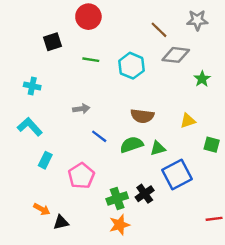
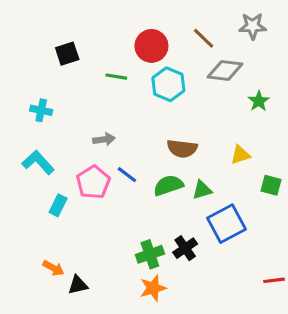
red circle: (88, 17) -> (151, 46), moved
pink pentagon: (81, 176) -> (93, 182), moved

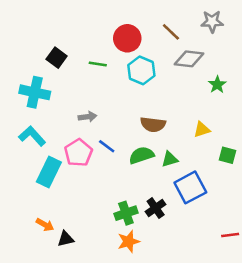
black square: (67, 54) -> (57, 58), moved, turned -36
cyan cross: (41, 110) -> (35, 92), size x1.6
cyan rectangle: (58, 205) -> (49, 172), size x1.6

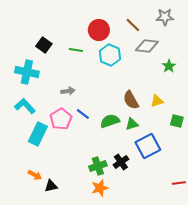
brown semicircle: (153, 124) -> (131, 100), moved, turned 54

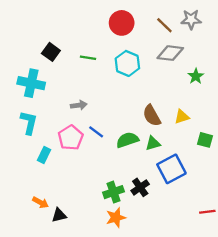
brown line: (133, 25) -> (164, 25), moved
red circle: (99, 30) -> (122, 23), moved
cyan L-shape: (25, 106) -> (29, 123), turned 55
cyan rectangle: (38, 134) -> (44, 155), size x0.6

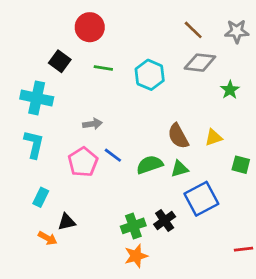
gray star: (191, 19) -> (237, 31), moved
red circle: (122, 23) -> (90, 27), moved
cyan rectangle: (44, 155) -> (41, 197), moved
black triangle: (59, 215) -> (67, 222), moved

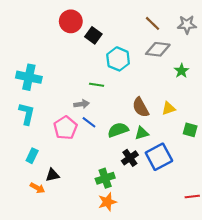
black square: (60, 61) -> (93, 35), moved
green line: (103, 68) -> (97, 85), moved
gray arrow: (92, 124) -> (82, 104), moved
black cross: (165, 220) -> (130, 158), moved

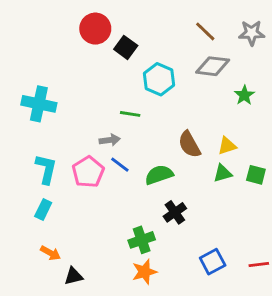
cyan L-shape: (27, 114) -> (46, 169), moved
green triangle: (142, 133) -> (223, 173), moved
blue square: (159, 157) -> (213, 262), moved, size x0.7
black triangle: (53, 175) -> (74, 276), moved

